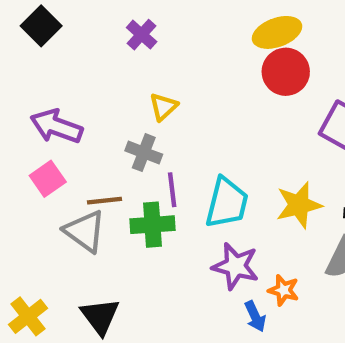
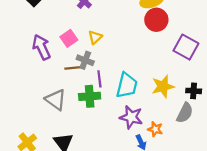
purple arrow: (56, 126) -> (41, 47), turned 45
pink square: (48, 179) -> (69, 38), moved
brown line: (104, 201) -> (73, 68), moved

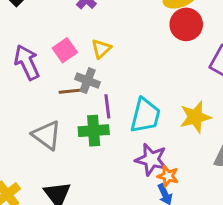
orange star: (155, 129) -> (168, 176), moved

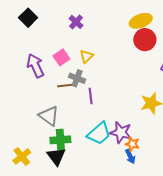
cyan trapezoid: (145, 115) -> (99, 134), moved, turned 35
green cross: (94, 131) -> (60, 140), moved

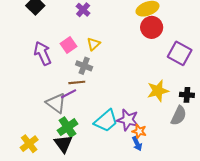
brown line: (66, 86) -> (77, 82), moved
purple line: (91, 96) -> (69, 94), moved, turned 70
green cross: (60, 140) -> (68, 127), turned -30

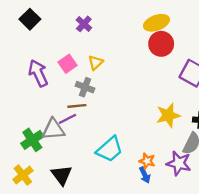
gray triangle: (56, 103) -> (53, 129), turned -40
purple star: (128, 120) -> (179, 163), moved
green cross: (68, 127) -> (32, 140), moved

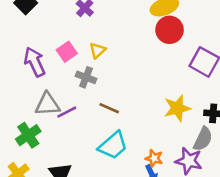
brown line: (77, 106) -> (109, 108), moved, turned 30
gray triangle: (53, 129) -> (47, 104), moved

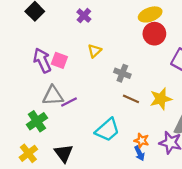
pink square: (67, 52) -> (59, 60), moved, turned -35
gray cross: (86, 77) -> (122, 73), moved
brown line: (109, 108) -> (131, 99), moved

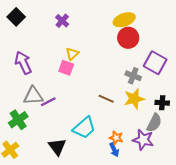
pink square: (59, 60) -> (66, 68), moved
gray cross: (122, 73) -> (133, 76), moved
black triangle: (64, 153) -> (57, 147), moved

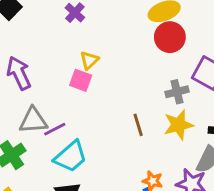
gray cross: (133, 76) -> (177, 92), turned -35
brown line: (106, 99) -> (138, 125), turned 49
cyan trapezoid: (84, 128) -> (71, 156), moved

